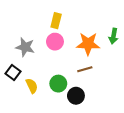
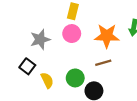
gray star: (25, 47) -> (40, 39), turned -30

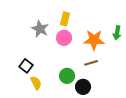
gray star: (40, 39) -> (40, 29), moved, turned -30
yellow semicircle: (47, 80) -> (36, 83), moved

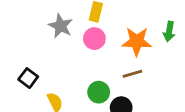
black square: (26, 66) -> (28, 78), moved

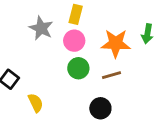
green circle: (99, 92) -> (78, 68), moved

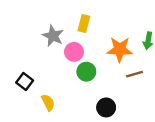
pink circle: (74, 41) -> (74, 52), moved
brown line: (111, 75) -> (135, 74), moved

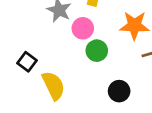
yellow semicircle: (48, 103) -> (53, 86), size x1.5

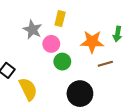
black circle: (119, 91) -> (80, 94), size x1.5

